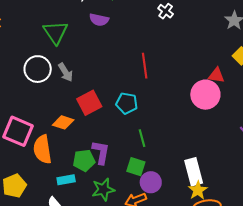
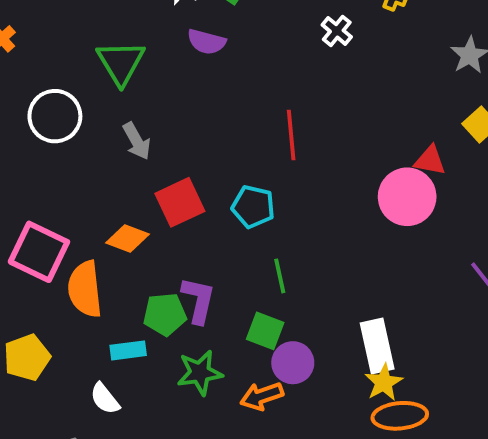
white circle: (38, 69) -> (55, 116), moved

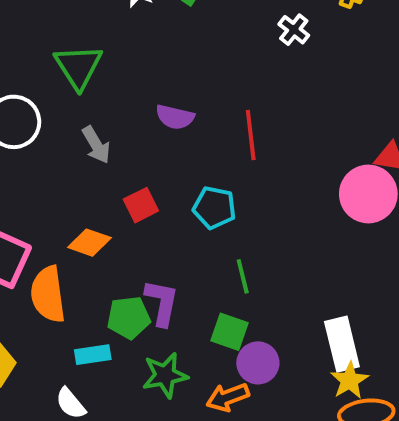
purple semicircle: (206, 42) -> (175, 117), moved
red square: (180, 202) -> (141, 205), size x0.7

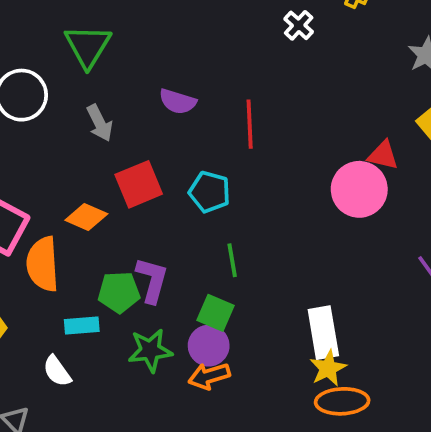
red square: (141, 205) -> (139, 184), size x1.4
purple circle: (258, 363) -> (209, 346), moved

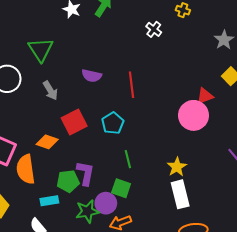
red triangle: (383, 155) -> (205, 96), turned -30
cyan pentagon: (210, 192) -> (113, 123), turned 30
purple circle: (209, 346) -> (106, 203), moved
yellow star: (328, 368) -> (177, 167), moved

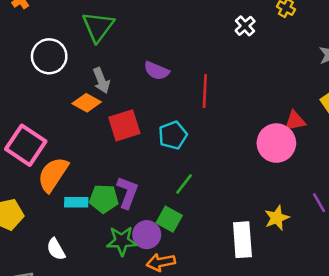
orange diamond: (47, 142) -> (87, 103), moved
green line: (128, 159) -> (184, 184), turned 42
yellow star: (177, 167) -> (277, 218), moved
orange semicircle: (26, 169) -> (53, 174), turned 32
cyan rectangle: (49, 201) -> (76, 202), moved

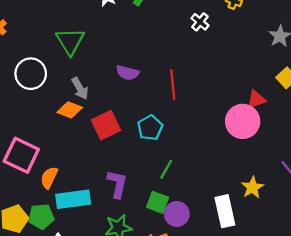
orange semicircle: (53, 174) -> (49, 178), size x0.7
green pentagon: (104, 199) -> (41, 216), moved
cyan rectangle: (76, 202) -> (73, 199), size x1.6
purple circle: (147, 235) -> (177, 214), moved

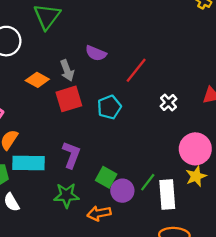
white cross: (200, 22) -> (169, 102), moved
red line: (173, 85) -> (136, 70), turned 36
gray arrow: (80, 88) -> (67, 70), moved
pink circle: (243, 121) -> (195, 149), moved
green line: (166, 169) -> (148, 182), moved

